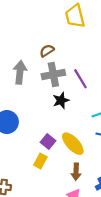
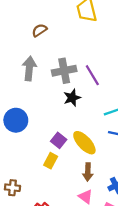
brown semicircle: (47, 51) -> (39, 30), moved

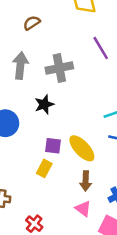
purple line: (92, 75) -> (101, 48), moved
black star: (72, 98) -> (44, 104), moved
purple square: (59, 140) -> (53, 146), turned -32

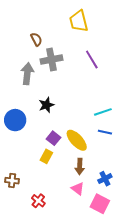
brown semicircle: (32, 23) -> (36, 39), turned 96
gray cross: (59, 68) -> (51, 60), moved
purple square: (53, 146) -> (53, 138), turned 32

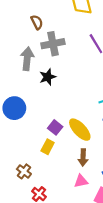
black star: (46, 105) -> (48, 77), moved
brown cross: (12, 181) -> (24, 171), moved, turned 32
pink triangle: (78, 189) -> (81, 181), turned -48

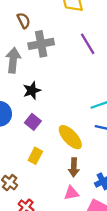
black star: (48, 77) -> (32, 90), moved
purple square: (55, 127) -> (33, 122), moved

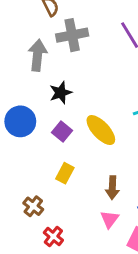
yellow ellipse: (70, 137) -> (101, 130), moved
pink triangle: (71, 193) -> (109, 219), turned -42

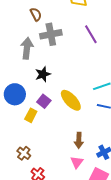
yellow rectangle: (65, 173) -> (31, 115), moved

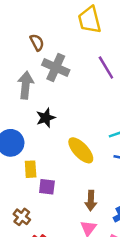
gray cross: (51, 34) -> (56, 68), turned 35
purple square: (44, 101) -> (47, 187), moved, turned -32
yellow rectangle: (31, 115) -> (31, 169), turned -32

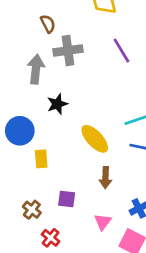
gray cross: (56, 68) -> (68, 50), turned -32
purple square: (47, 187) -> (67, 199), moved
brown arrow: (91, 201) -> (105, 178), moved

